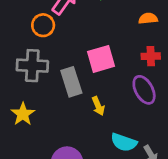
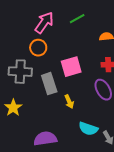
orange circle: (43, 25) -> (38, 48), moved

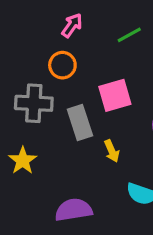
green line: (77, 19) -> (129, 35), moved
pink arrow: (44, 23) -> (72, 25), size x0.7

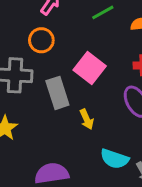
pink square: (115, 95) -> (90, 68), turned -36

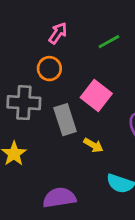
yellow arrow: (87, 119) -> (93, 145), turned -36

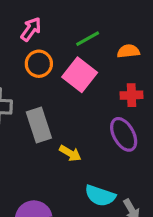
orange circle: (49, 69) -> (39, 64), moved
pink square: (96, 96) -> (80, 75), moved

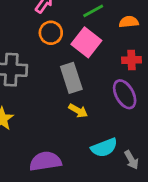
gray rectangle: (39, 125) -> (71, 78), moved
cyan semicircle: (100, 196) -> (104, 148), turned -40

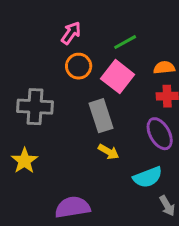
orange semicircle: (129, 22) -> (164, 68), moved
cyan semicircle: (104, 148) -> (148, 177), moved

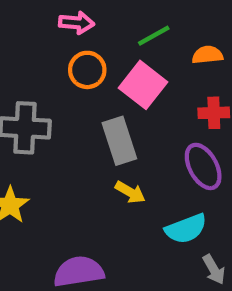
pink arrow: (71, 33) -> (77, 23), turned 60
orange semicircle: (164, 68) -> (207, 55), moved

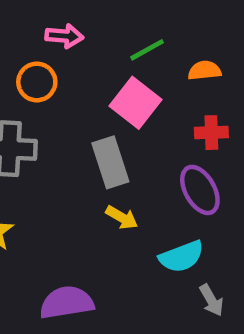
orange circle: (87, 70) -> (37, 82), moved

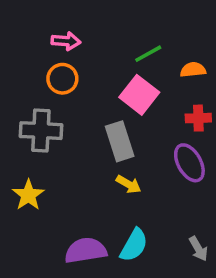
pink arrow: (64, 36) -> (66, 41), moved
cyan semicircle: (182, 257) -> (134, 245), moved, turned -40

